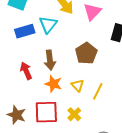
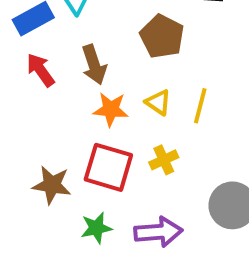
red arrow: (26, 71) -> (41, 70), moved
red square: (46, 112) -> (108, 167), turned 30
yellow cross: (74, 114) -> (164, 160), turned 32

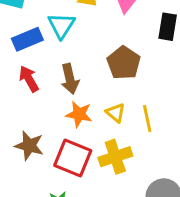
yellow line: (200, 106) -> (147, 118), turned -32
yellow cross: (164, 160) -> (115, 157), size x1.5
brown star: (52, 185) -> (29, 146), moved

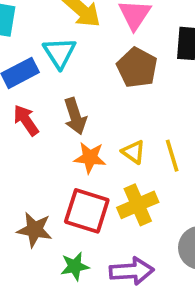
brown pentagon: (124, 63) -> (137, 68), moved
brown star: (29, 146) -> (35, 230), moved

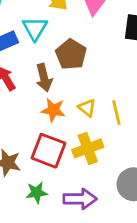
brown pentagon: (137, 68) -> (71, 54), moved

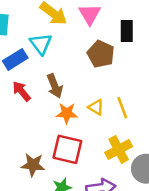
brown pentagon: (71, 54) -> (101, 54), moved
yellow cross: (88, 148) -> (119, 149), moved

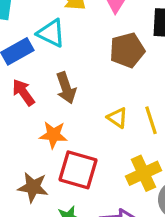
cyan triangle: (41, 44) -> (51, 33), turned -30
brown pentagon: (101, 54) -> (127, 50), turned 30
orange star: (67, 113) -> (53, 135), moved

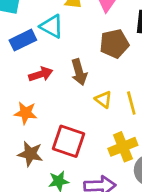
brown arrow: (66, 88) -> (79, 72), moved
red arrow: (23, 92) -> (41, 74), moved, turned 105
orange star: (53, 135) -> (26, 113), moved

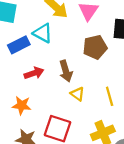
yellow triangle: (103, 99) -> (78, 94), moved

